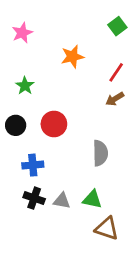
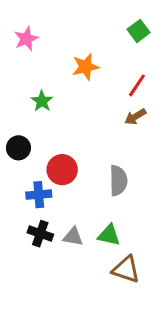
green star: (25, 86) -> (42, 101), moved
red circle: (54, 124) -> (62, 170), moved

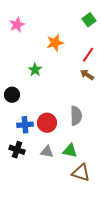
green star: (42, 101) -> (35, 70), moved
brown arrow: (135, 117) -> (87, 75), turned 64
red circle: (62, 170) -> (47, 123), moved
black cross: (40, 234) -> (17, 150), moved

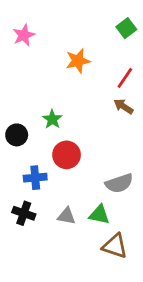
green star: (35, 70) -> (52, 119), moved
gray semicircle: (76, 116) -> (119, 183), moved, turned 72
red circle: (47, 123) -> (67, 155), moved

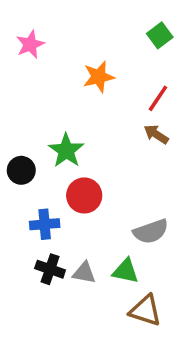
green star: (52, 119) -> (66, 151), size x1.4
black cross: (24, 213) -> (50, 269), moved

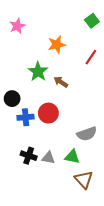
brown arrow: (156, 134) -> (61, 82), moved
green star: (66, 151) -> (38, 72), moved
blue cross: (45, 224) -> (26, 117), moved
brown triangle: (145, 311) -> (84, 179), turned 30

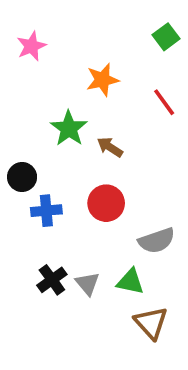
red line: (91, 57) -> (164, 102), turned -70
red circle: (48, 113) -> (106, 203), moved
black cross: (29, 156) -> (52, 280), turned 35
gray triangle: (48, 158) -> (87, 284), turned 40

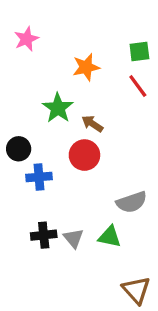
green square: (166, 37) -> (139, 51), moved, turned 30
red circle: (106, 203) -> (84, 155), moved
black cross: (52, 280) -> (44, 235), turned 30
brown triangle: (151, 323) -> (136, 290), moved

